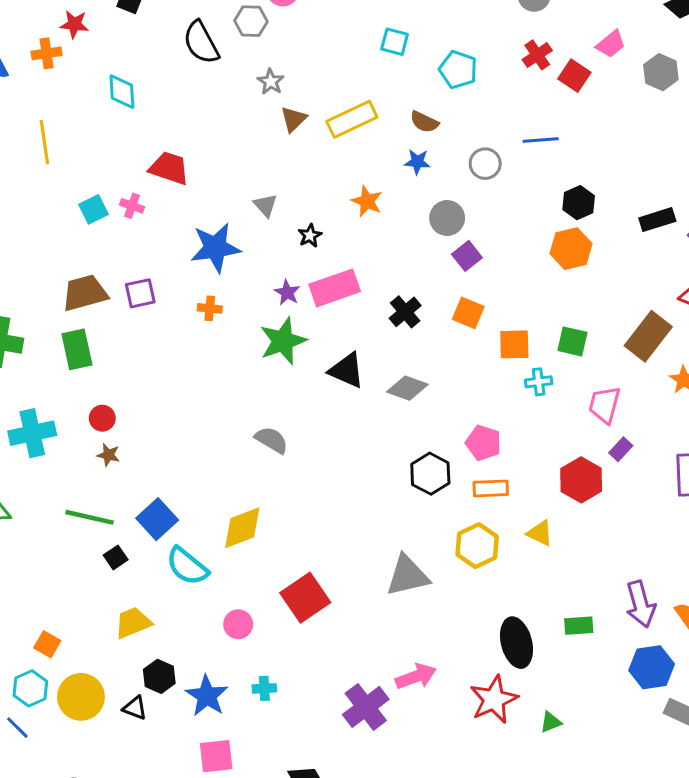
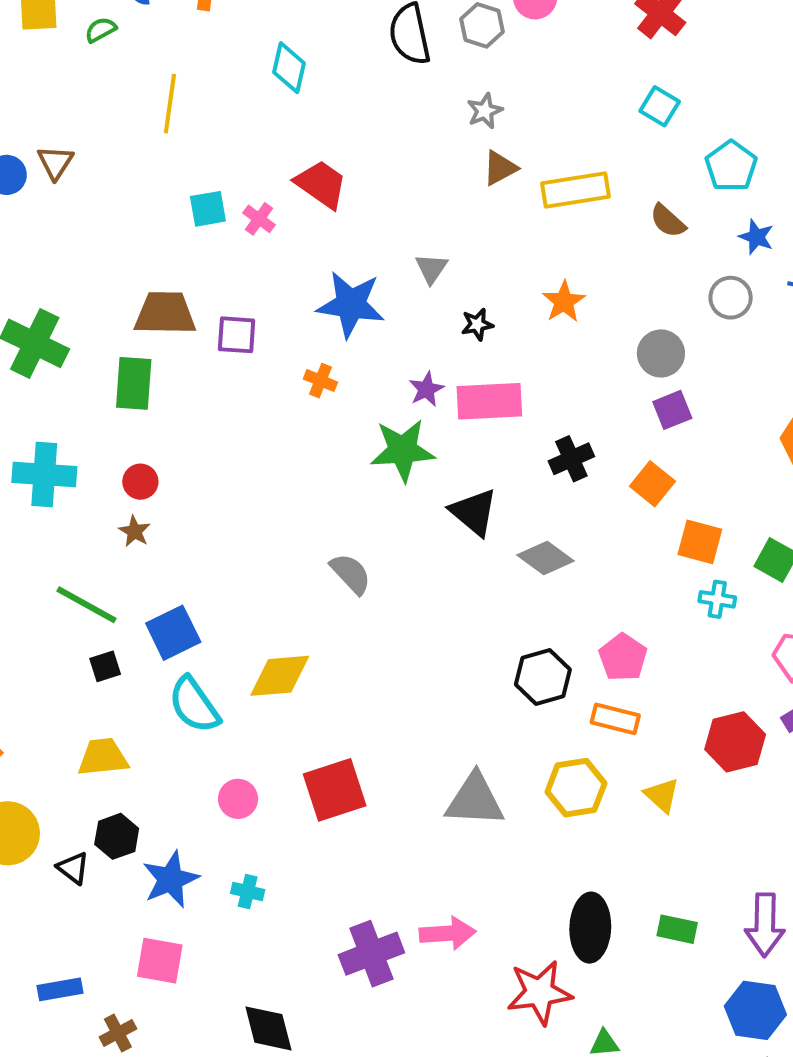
blue star: (417, 162) -> (756, 237), moved

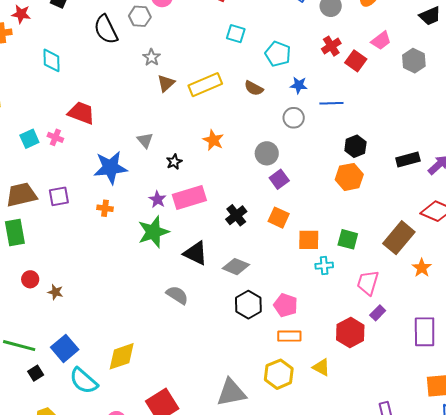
brown star: (135, 531) -> (55, 292), moved
gray semicircle: (351, 574) -> (177, 295), moved
black hexagon: (543, 677) -> (248, 305), moved

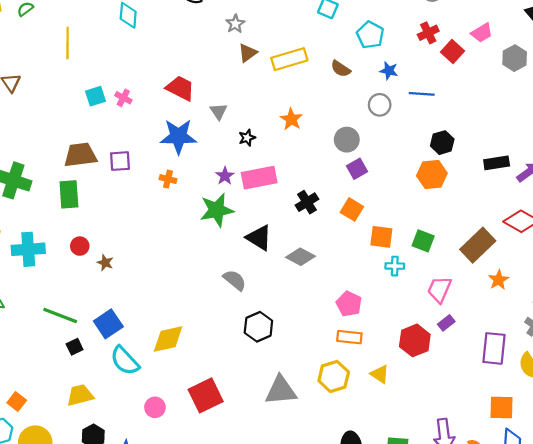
red trapezoid: (81, 113) -> (180, 88), moved
black hexagon: (248, 305) -> (258, 327), moved

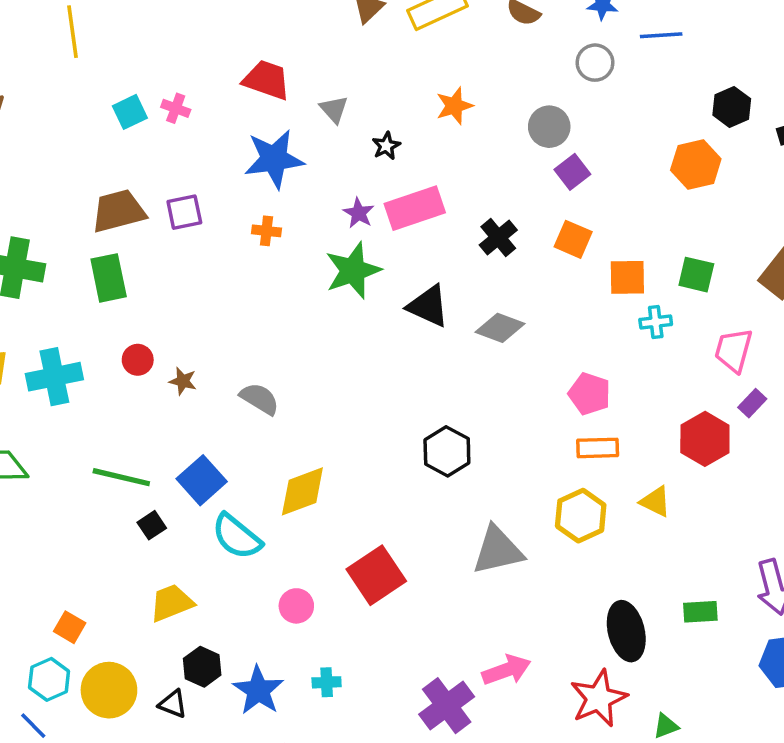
orange star: (291, 119) -> (454, 106), turned 30
black hexagon: (442, 143) -> (732, 107), moved
gray semicircle: (235, 280) -> (260, 399), moved

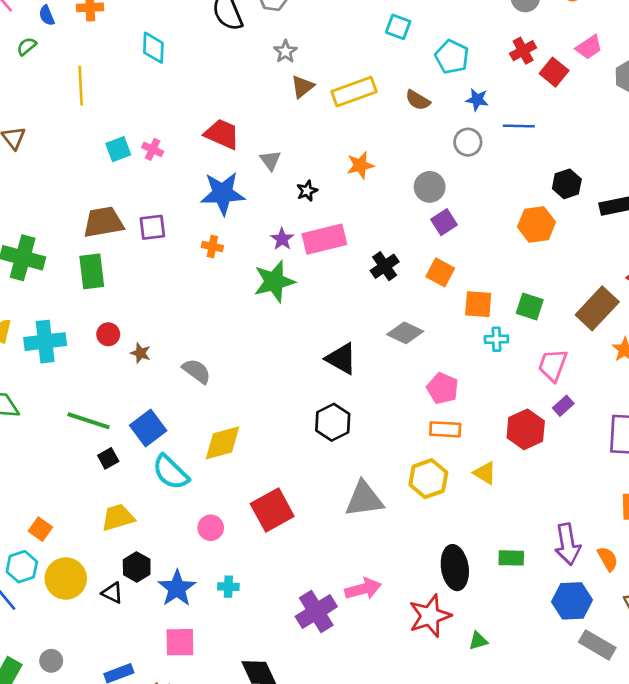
black triangle: (428, 306) -> (341, 359), moved
gray diamond: (500, 328) -> (405, 333), moved

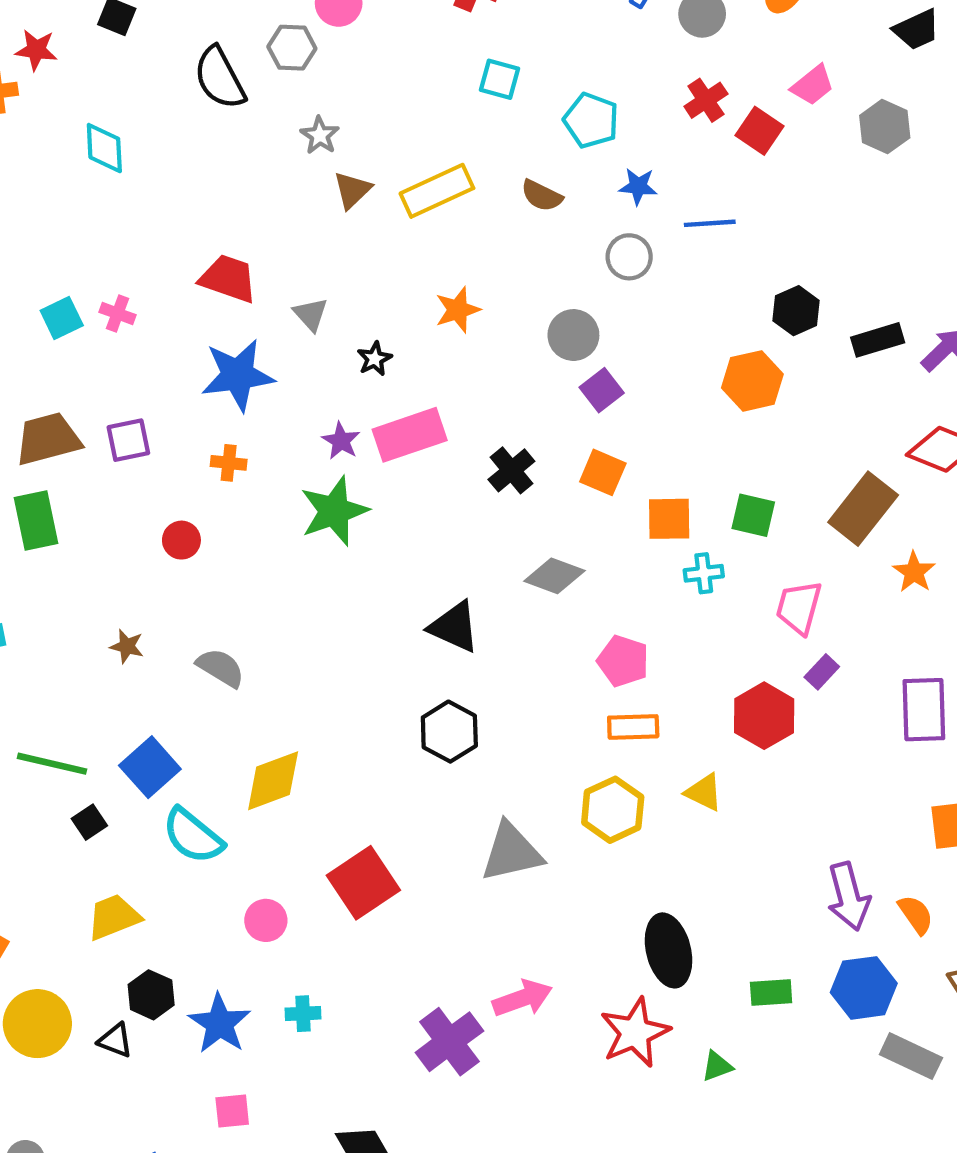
red circle: (108, 334) -> (181, 540), moved
green rectangle: (511, 558) -> (771, 992), moved
pink square: (180, 642) -> (232, 1111), size x0.7

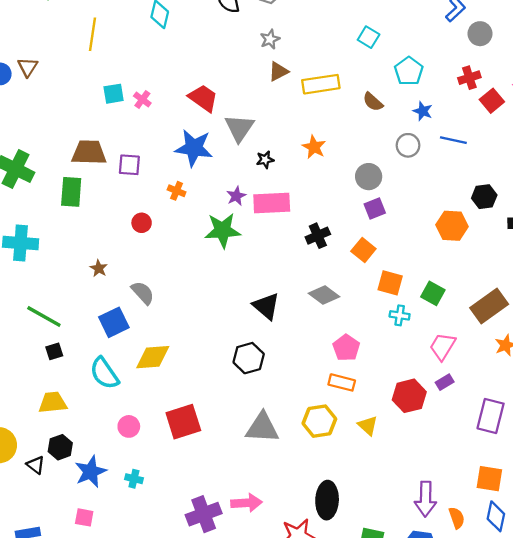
orange star: (458, 310) -> (314, 147), turned 30
gray triangle: (311, 314) -> (239, 128), size x1.6
blue square: (150, 767) -> (114, 322), moved

